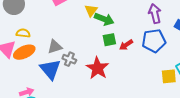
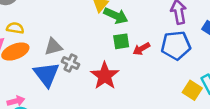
yellow square: (169, 76) -> (192, 90), turned 35

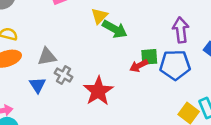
green square: (121, 41) -> (149, 57), moved
blue triangle: (46, 74) -> (38, 85), size x0.6

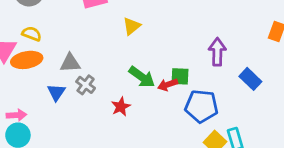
green arrow: (115, 29) -> (142, 77), moved
blue pentagon: (175, 65) -> (201, 106), moved
red star: (98, 91) -> (121, 107), size x0.6

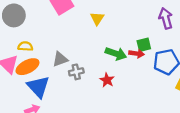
gray cross: (86, 85) -> (76, 72), turned -32
red arrow: (168, 85) -> (137, 54), turned -136
blue triangle: (56, 92) -> (38, 87), moved, size x1.6

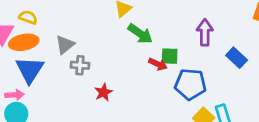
green arrow: (116, 54) -> (140, 34), moved
gray triangle: (60, 59) -> (65, 45), turned -35
red star: (107, 80) -> (103, 92), moved

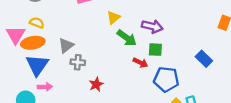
purple arrow: (205, 32) -> (152, 26), moved, turned 102
green square: (170, 56) -> (155, 50), moved
pink arrow: (15, 95) -> (45, 87), moved

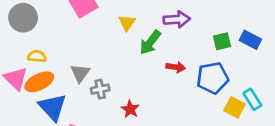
green arrow: (127, 38) -> (150, 42), turned 108
green square: (155, 50) -> (222, 41), moved

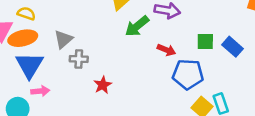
red arrow: (176, 67) -> (166, 50), moved

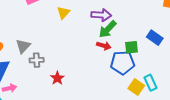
green arrow: (137, 26) -> (108, 29), moved
green square: (205, 42) -> (131, 47), moved

